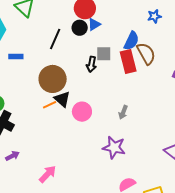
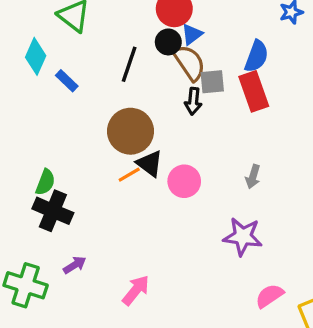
brown semicircle: (146, 54) -> (189, 63), moved
blue rectangle: (16, 57) -> (67, 81), moved, turned 48

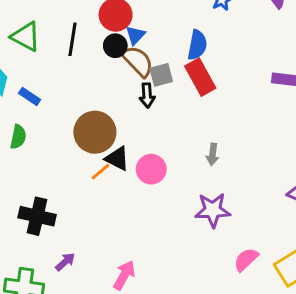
black line: (129, 64) -> (73, 39), moved
green semicircle: (45, 182) -> (18, 137), moved

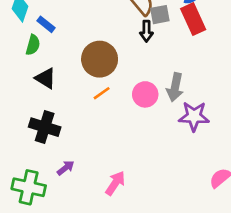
green semicircle: (18, 137) -> (33, 45), moved
gray arrow: (213, 154) -> (175, 87), moved, size x1.5
black triangle: (117, 158) -> (45, 78), moved
purple star: (213, 210) -> (194, 116), moved

